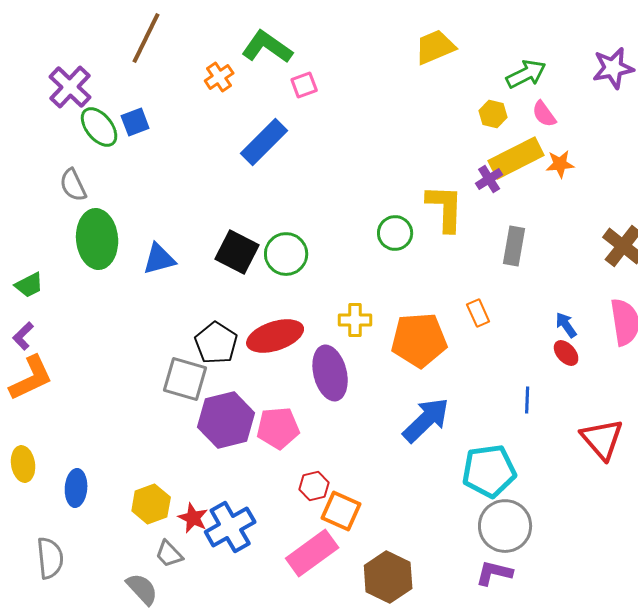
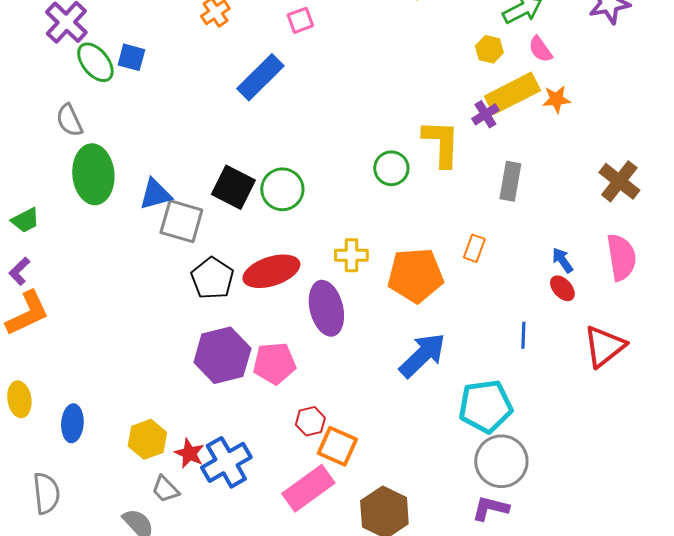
blue square: (135, 122) -> (131, 57), turned 36
orange rectangle: (478, 313) -> (474, 248), turned 44
gray square: (185, 379) -> (181, 221), moved
red triangle: (602, 439) -> (604, 346), moved, turned 33

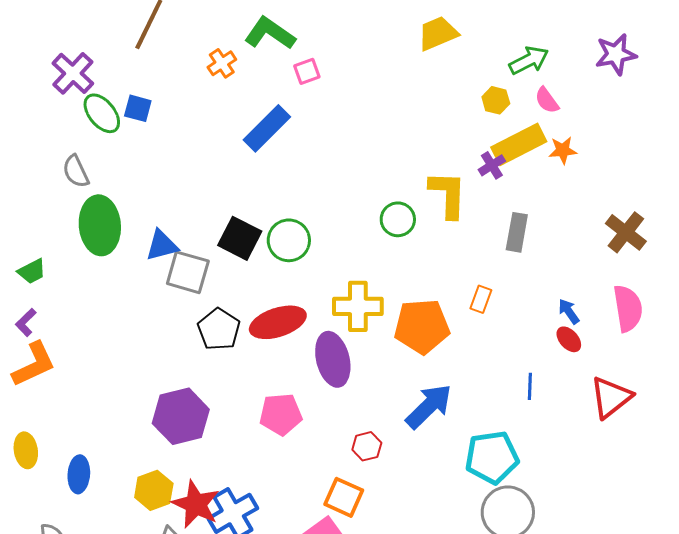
yellow cross: (351, 255) -> (358, 306), size x1.5
purple hexagon: (222, 355) -> (181, 416), moved
red hexagon: (310, 421) -> (367, 446), moved
red star: (189, 453) -> (196, 504), size x1.6

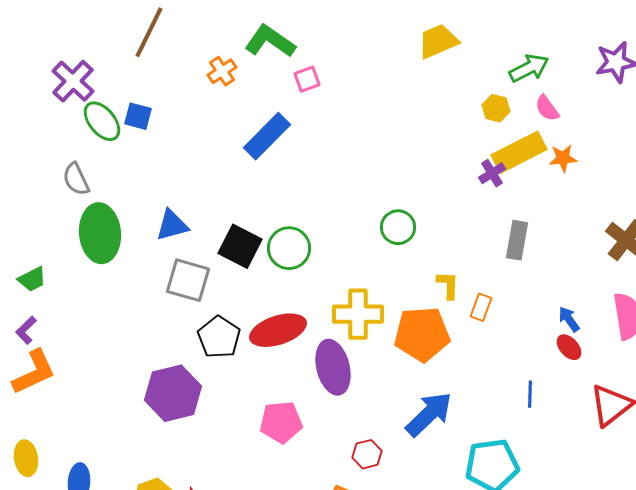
yellow L-shape: (448, 194) -> (448, 285), moved, size x0.6
blue triangle: (162, 245) -> (172, 225), moved
purple hexagon: (181, 416) -> (173, 393), moved

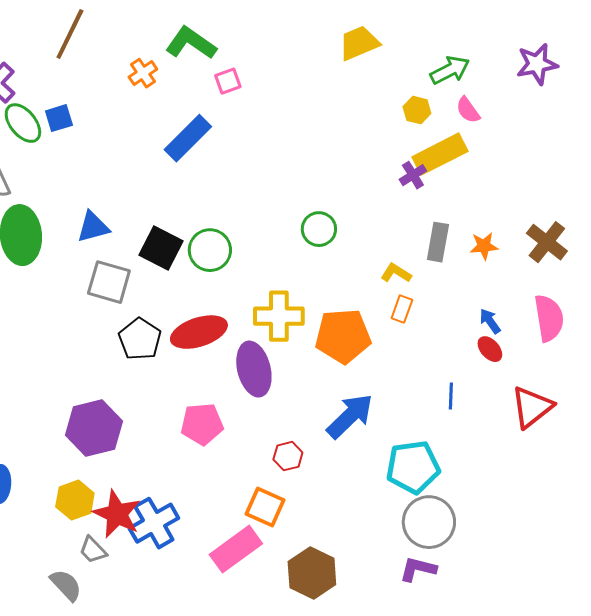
blue square: (138, 116) -> (59, 118), turned -32
orange star: (563, 158) -> (484, 246), moved
yellow L-shape: (448, 285) -> (396, 273), moved, turned -60
purple hexagon: (173, 393) -> (94, 428), moved

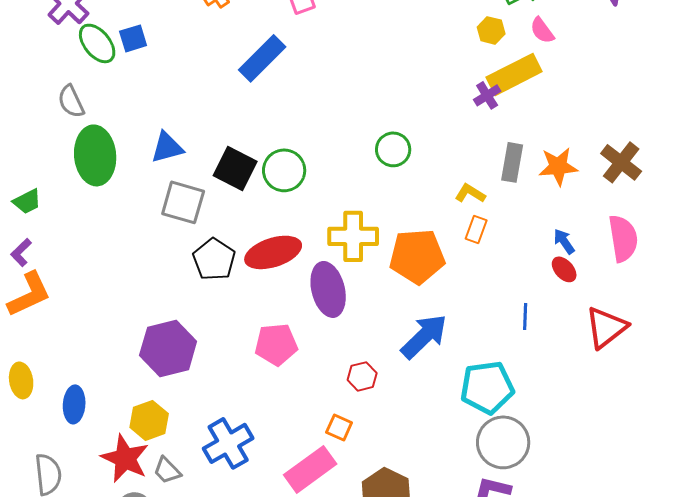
orange star: (484, 246) -> (558, 166), size x1.4
orange square: (265, 507) -> (339, 427), size x0.7
red star: (117, 514) -> (125, 458), moved

